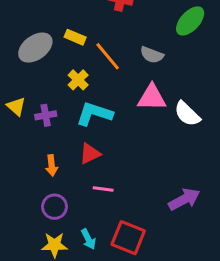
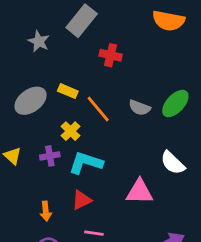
green ellipse: (190, 21) -> (175, 103), moved
pink triangle: (152, 98) -> (140, 192), moved
purple cross: (46, 115) -> (50, 156), moved

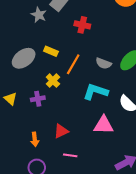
gray star: (39, 41) -> (39, 15), moved
orange line: (98, 109) -> (73, 64), turned 70
cyan L-shape: (86, 163) -> (95, 92), moved

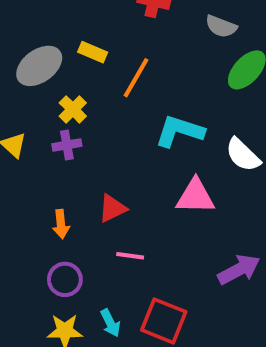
gray semicircle: (104, 63) -> (221, 26), moved
yellow cross: (53, 81) -> (73, 109), moved

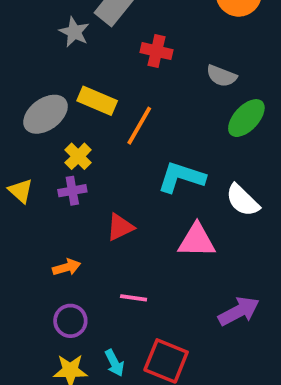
yellow rectangle: (93, 52) -> (97, 101), size x1.4
red triangle: (112, 208) -> (120, 227), moved
orange arrow: (61, 224) -> (67, 267), turned -100

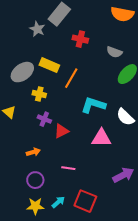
yellow cross: (78, 156) -> (39, 94), turned -32
purple cross: (72, 191) -> (44, 119), moved, turned 32
cyan arrow: (114, 363) -> (58, 202), turned -104

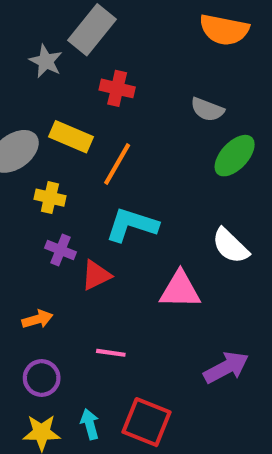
red cross: (80, 39) -> (117, 88), moved
cyan L-shape: (93, 105) -> (132, 225), moved
cyan arrow: (58, 202) -> (90, 424), turned -64

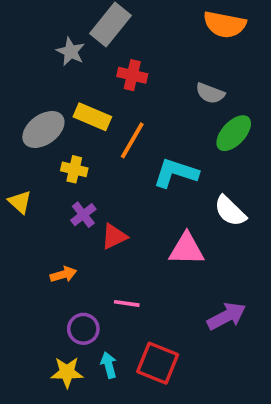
cyan L-shape: (132, 225) -> (176, 173), moved
purple cross: (60, 250) -> (83, 215), turned 30
purple circle: (42, 378) -> (83, 329), moved

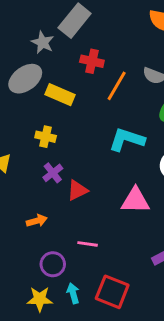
gray ellipse: (43, 130) -> (25, 79), moved
orange line: (132, 140) -> (117, 86), moved

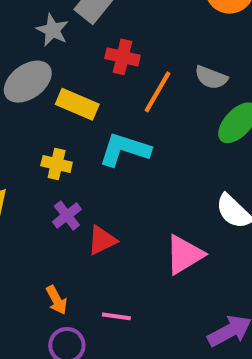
cyan L-shape: (127, 140) -> (125, 150), moved
pink triangle: (135, 200) -> (184, 255), turned -32
orange arrow: (37, 221) -> (57, 300), moved, turned 78

